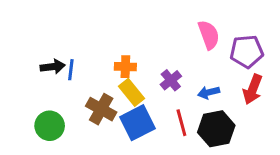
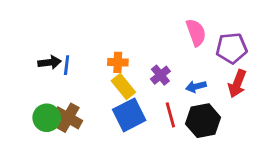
brown cross: (101, 109) -> (68, 118), moved

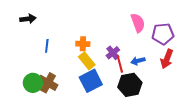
black arrow: (50, 62) -> (28, 19), moved
red line: (170, 115) -> (120, 64), moved
black hexagon: (203, 121) -> (130, 85), moved

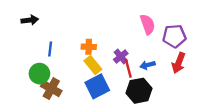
green circle: (33, 83) -> (39, 74), moved

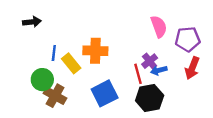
orange cross: (89, 47) -> (95, 51), size x1.5
purple cross: (121, 56) -> (150, 61), moved
yellow rectangle: (93, 65) -> (71, 63), moved

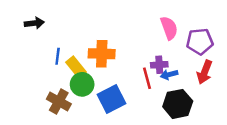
purple cross: (150, 61) -> (159, 65), turned 35
green circle: (42, 80) -> (82, 84), moved
black hexagon: (150, 98) -> (178, 104), moved

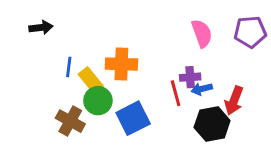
purple pentagon: (200, 41) -> (250, 32), moved
red arrow: (205, 72) -> (234, 101), moved

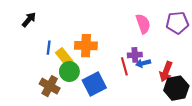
black arrow: (41, 27) -> (29, 20), turned -42
black hexagon: (212, 124) -> (176, 88), moved

